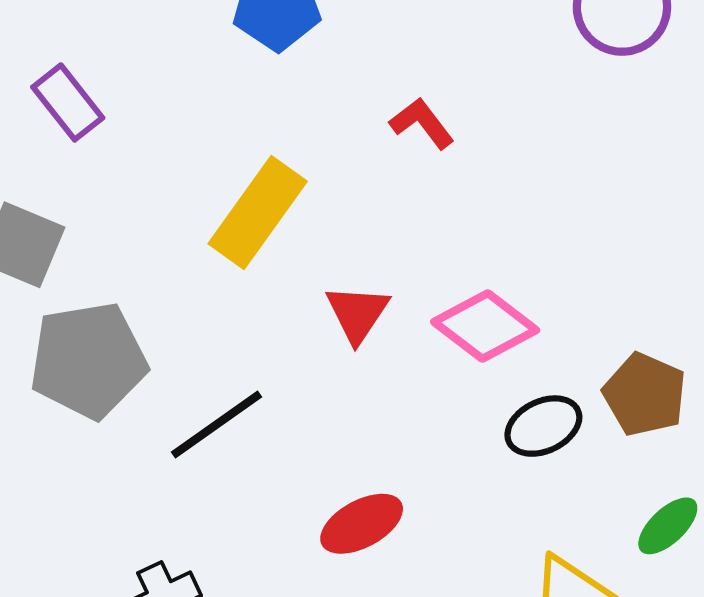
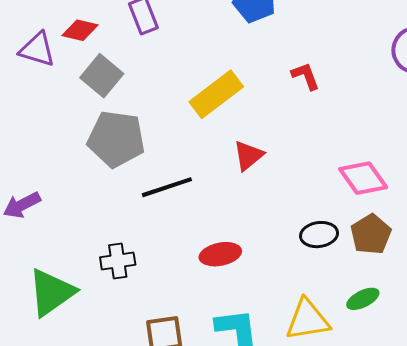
pink diamond: (485, 326) -> (363, 178), moved

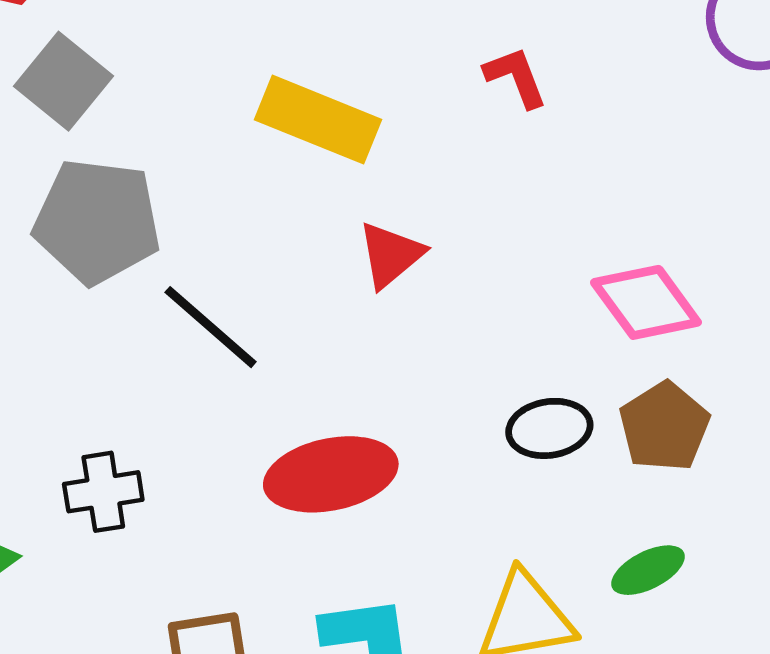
yellow rectangle: (216, 94) -> (318, 120), turned 60
black line: (167, 187) -> (211, 327), turned 60
red ellipse: (220, 254) -> (331, 474), size x1.4

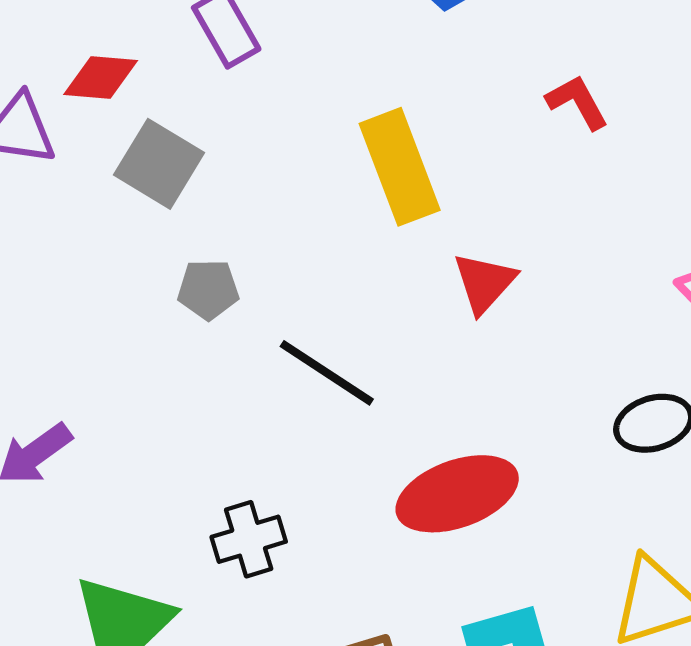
yellow rectangle: (318, 120) -> (400, 167), turned 55
gray pentagon: (97, 221) -> (208, 289), size x0.5

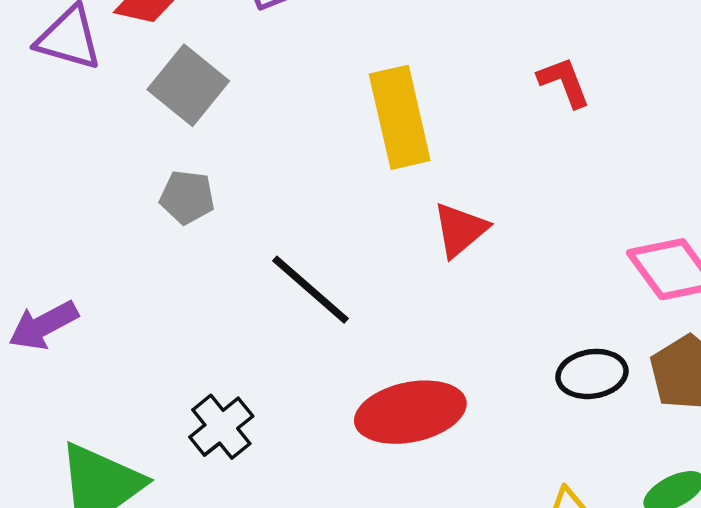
gray pentagon: (208, 289) -> (187, 197), moved
black cross: (249, 539) -> (221, 427), turned -30

